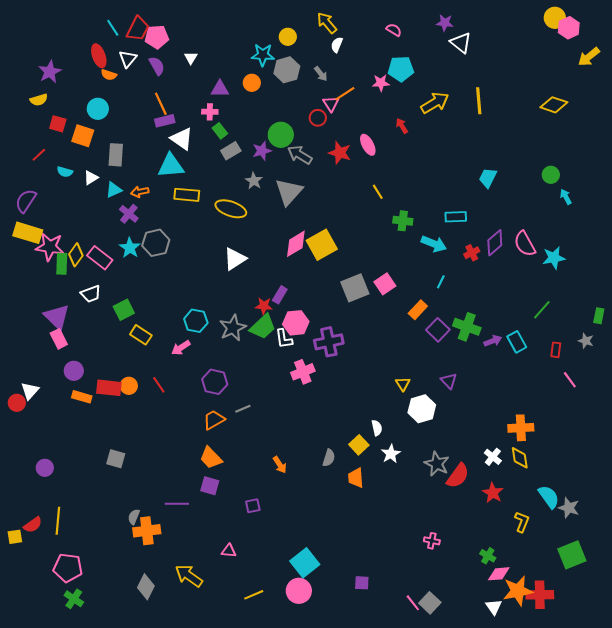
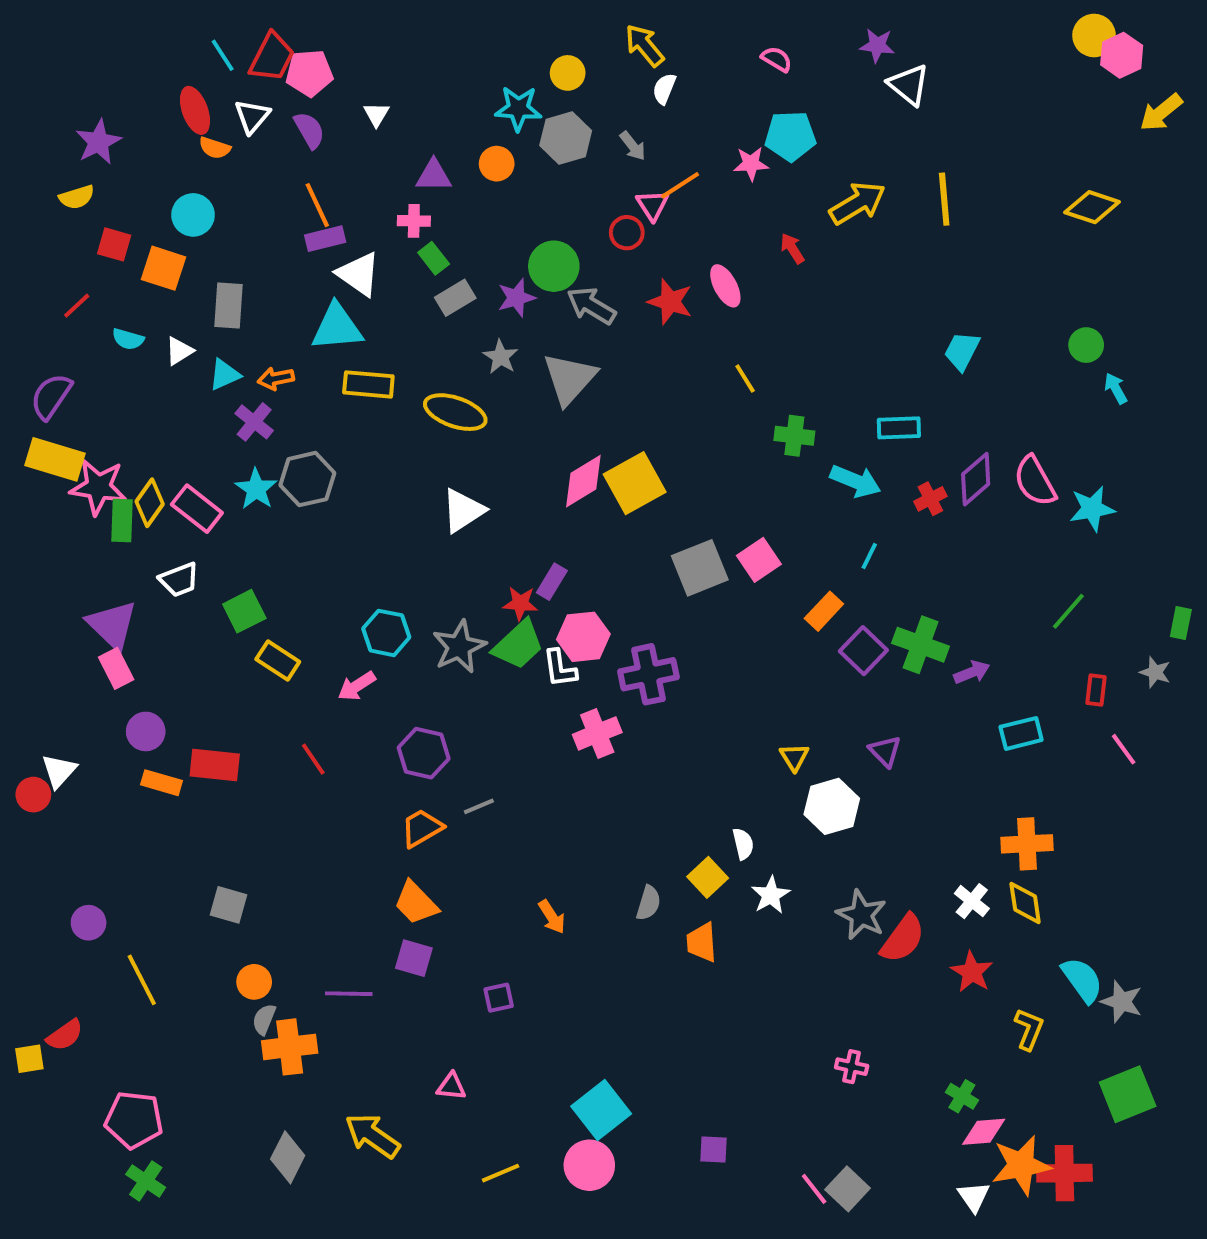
cyan rectangle: (517, 342) -> (1021, 733), moved, turned -75
orange circle: (129, 386) -> (254, 982), moved
yellow line: (58, 521) -> (142, 980), moved, turned -32

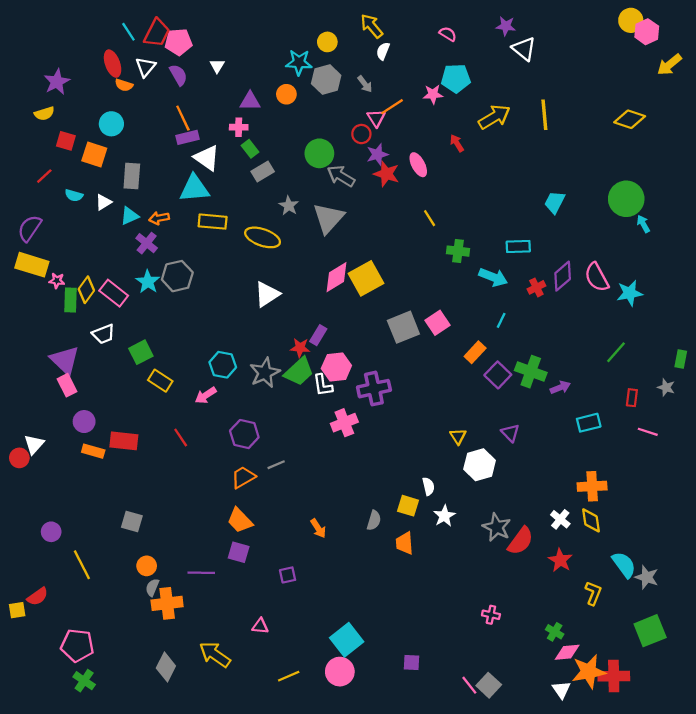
purple star: (516, 298) -> (377, 154), moved
green circle: (1086, 345) -> (626, 199), size x1.8
pink star: (98, 487) -> (57, 281), size x0.5
pink line: (1124, 749) -> (648, 432), turned -36
yellow square: (708, 877) -> (408, 506), turned -30

